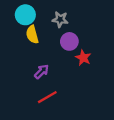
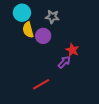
purple circle: (69, 41) -> (43, 36), moved
purple arrow: (42, 72) -> (64, 62), moved

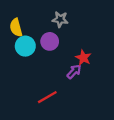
cyan circle: (22, 13) -> (25, 46), moved
yellow semicircle: (28, 30) -> (16, 28), moved

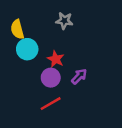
purple circle: (50, 41) -> (51, 78), moved
red star: (83, 58) -> (56, 59), moved

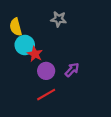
red star: (56, 59) -> (35, 54), moved

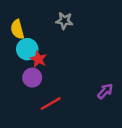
purple arrow: (72, 70) -> (105, 91), moved
purple circle: (46, 71) -> (32, 78), moved

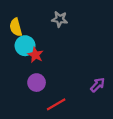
purple circle: (32, 78) -> (37, 83), moved
red line: (51, 104) -> (56, 104), moved

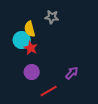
yellow semicircle: (16, 27) -> (30, 29), moved
purple arrow: (98, 85) -> (72, 73), moved

